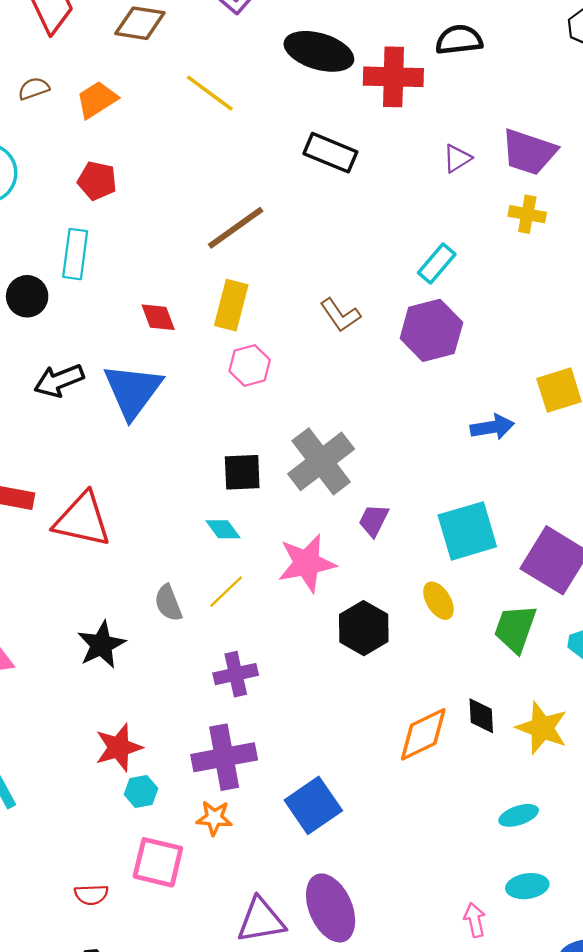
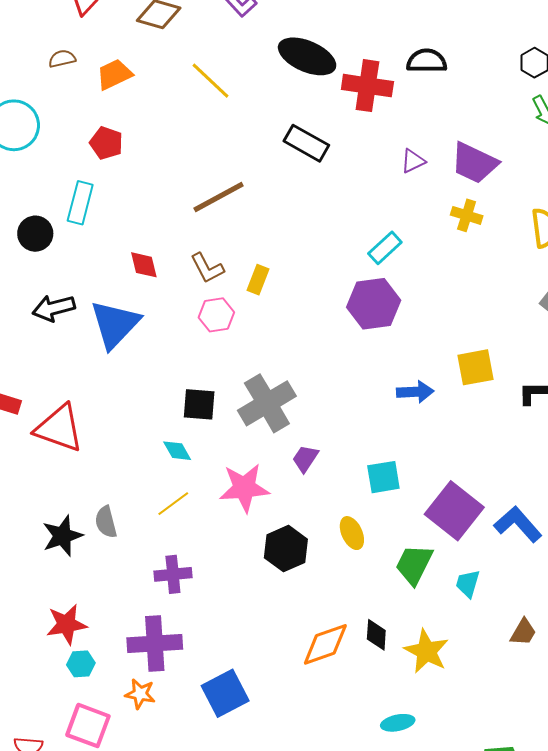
yellow rectangle: (231, 305) -> (258, 280), moved, size x0.7
brown L-shape: (340, 315) -> (207, 268), moved
cyan square: (467, 531) -> (383, 477), size x0.7
gray semicircle: (168, 603) -> (106, 522), moved

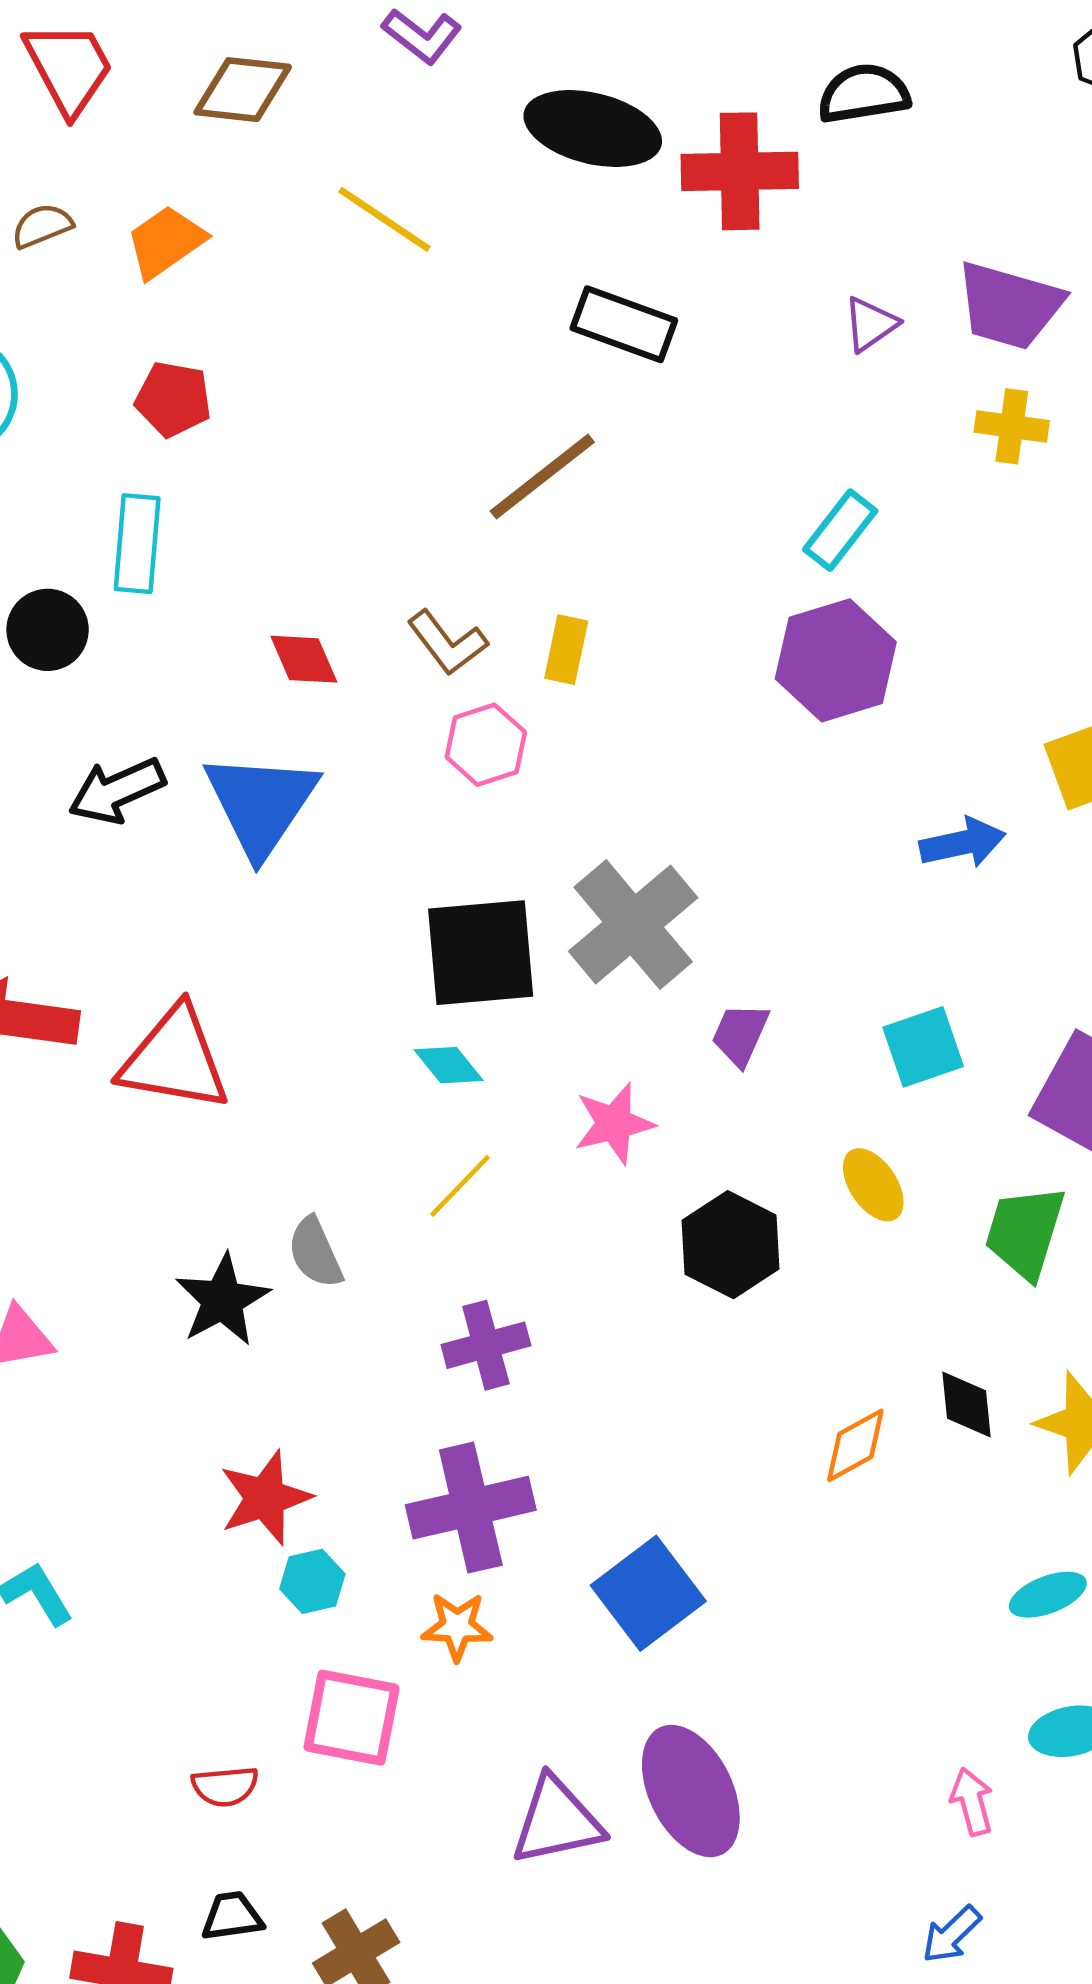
brown line: (219, 197) -> (542, 477), moved
black square: (199, 404) -> (481, 953), size x1.5
pink star: (244, 488) -> (614, 1124), size x0.7
orange diamond: (325, 644) -> (855, 1445), size x0.7

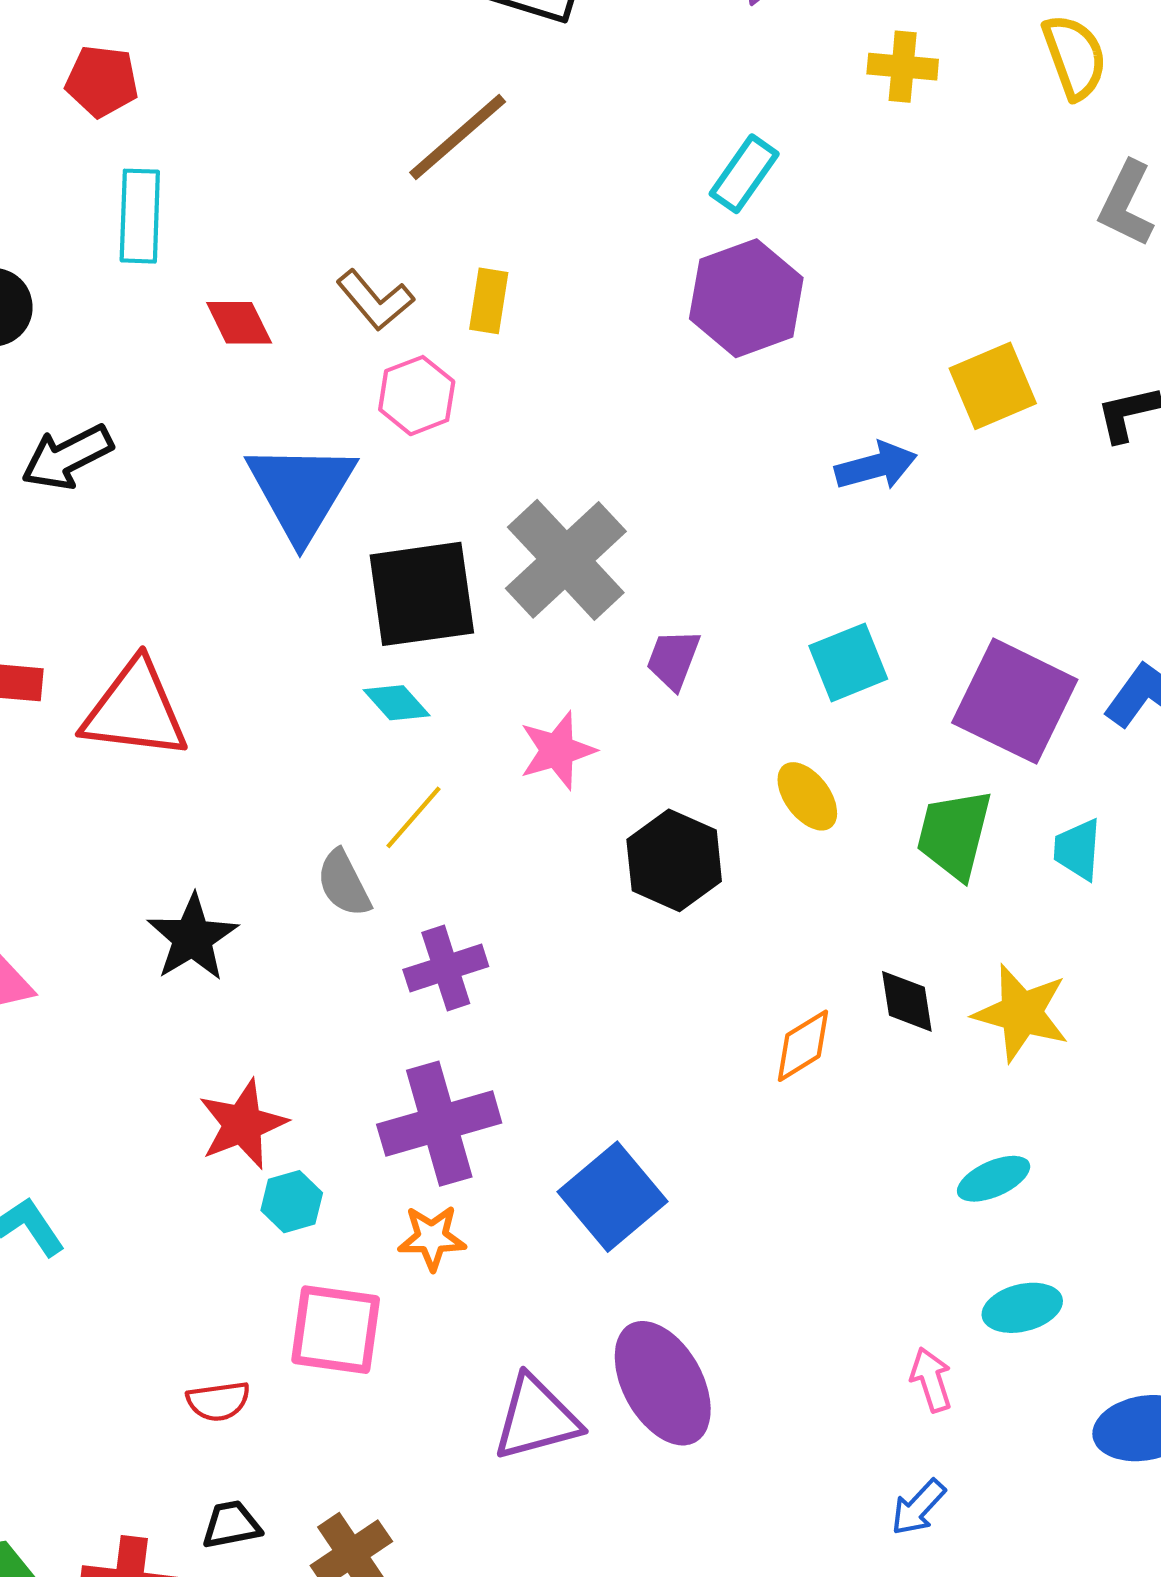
cyan rectangle: (137, 544) -> (140, 216), moved
blue triangle: (261, 804) -> (301, 491), moved
gray semicircle: (315, 1253) -> (344, 883), moved

